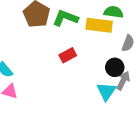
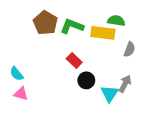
red rectangle: (68, 55) -> (74, 60), turned 72
black circle: (115, 67) -> (86, 80), moved

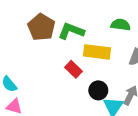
yellow rectangle: (103, 33) -> (97, 52), moved
black circle: (86, 80) -> (98, 90), moved

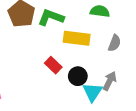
red rectangle: (74, 69) -> (53, 65), moved

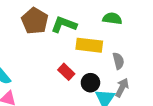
gray semicircle: (115, 43) -> (118, 61), moved, turned -35

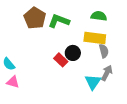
yellow rectangle: (89, 45) -> (95, 38), moved
black circle: (90, 83) -> (73, 53), moved

